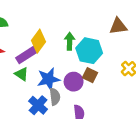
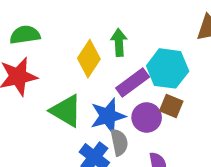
green arrow: (70, 41) -> (119, 43), moved
purple rectangle: (27, 55) -> (133, 83), moved
green triangle: (22, 74) -> (66, 111), size x1.5

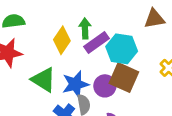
purple rectangle: (133, 83) -> (96, 43), moved
brown square: (171, 106) -> (124, 78), size x1.6

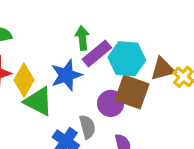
brown triangle: (154, 19) -> (163, 69), moved
yellow diamond: (62, 40) -> (24, 80), moved
blue star: (75, 84) -> (66, 75), moved

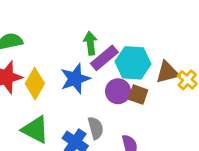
brown square: (132, 92) -> (138, 95), size x0.6
green triangle: (38, 101) -> (35, 130), moved
purple circle: (111, 103) -> (118, 91), moved

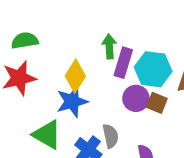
purple rectangle: (104, 58) -> (123, 63), turned -36
blue star: (75, 79) -> (72, 101), moved
yellow diamond: (35, 84) -> (75, 76), moved

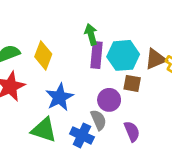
green arrow: (109, 46) -> (91, 34), moved
yellow diamond: (75, 76) -> (43, 55), moved
purple circle: (136, 98) -> (109, 100), moved

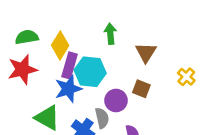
purple rectangle: (96, 55) -> (70, 65), moved
cyan hexagon: (123, 55) -> (90, 72), moved
brown triangle: (156, 59) -> (146, 52), moved, turned -45

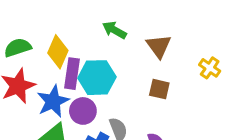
green arrow: (110, 34) -> (114, 30), turned -48
blue star: (68, 89) -> (53, 101), moved
purple circle: (116, 100) -> (83, 111), moved

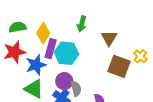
green arrow: (114, 30) -> (82, 24), turned -112
brown square: (159, 89) -> (119, 66), moved, size x1.6
purple circle: (83, 111) -> (64, 81), moved

